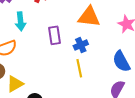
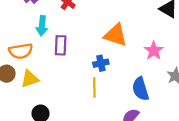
purple rectangle: (55, 35) -> (61, 45), moved
yellow triangle: (15, 84) -> (30, 79), moved

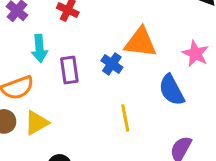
blue cross: (101, 63) -> (112, 64), moved, turned -32
blue semicircle: (141, 89) -> (172, 90), moved

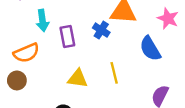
yellow triangle: (36, 123) -> (78, 79), moved, turned 40

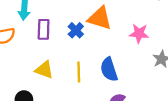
pink star: (168, 18) -> (139, 33), turned -30
blue semicircle: (150, 49) -> (109, 69), moved

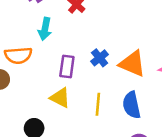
orange triangle: (100, 18) -> (132, 64), moved
purple rectangle: (44, 29) -> (67, 66), moved

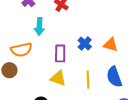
orange triangle: (132, 64) -> (111, 45), size x0.7

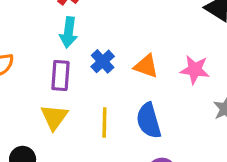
cyan arrow: (39, 26) -> (69, 32), moved
yellow triangle: (58, 78) -> (54, 117), turned 42

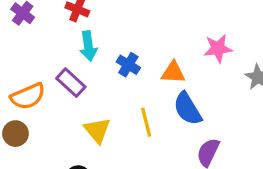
orange triangle: (146, 66) -> (173, 72), moved
purple rectangle: (60, 75) -> (71, 83), moved, turned -36

